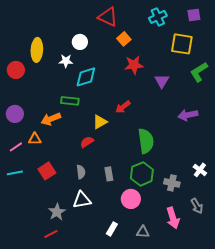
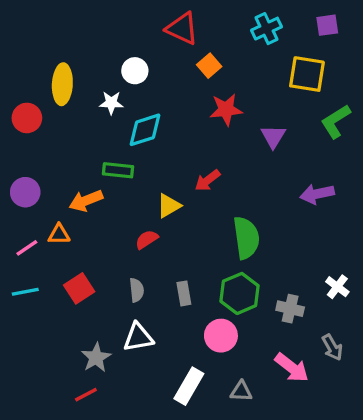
pink arrow: (173, 218) -> (292, 368), turned -35
white rectangle: (112, 229) -> (189, 386), size x1.5

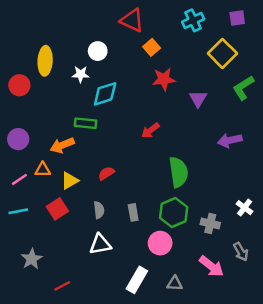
yellow square: (307, 74) -> (222, 53), turned 36
yellow triangle: (169, 206) -> (70, 181), moved
gray star: (96, 358) -> (32, 259), moved

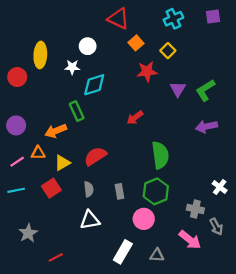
yellow square: (222, 53) -> (168, 51), moved, size x0.6
green L-shape: (243, 88) -> (205, 90), moved
green rectangle: (85, 123) -> (77, 111), turned 60
red semicircle: (106, 173) -> (95, 156), size x1.5
gray cross: (210, 224) -> (195, 209), moved

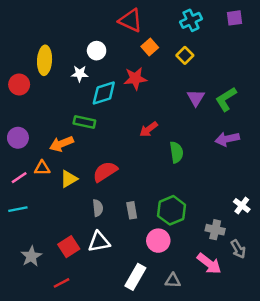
red star: (147, 71) -> (135, 78), moved
green rectangle: (77, 111) -> (84, 122), turned -54
green semicircle: (160, 155) -> (176, 152), moved, size x0.7
red square: (51, 188) -> (69, 247), moved

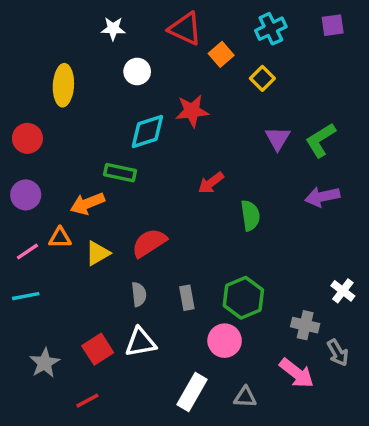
orange square: (150, 47) -> (221, 54), moved
white star: (80, 74) -> (113, 29), moved
red circle: (19, 84) -> (27, 138), moved

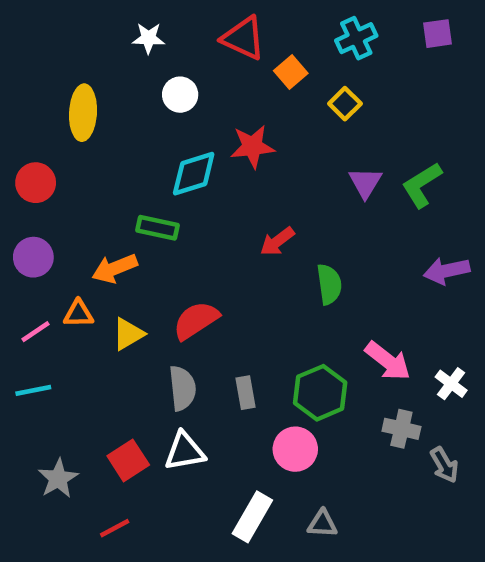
purple arrow: (322, 197) -> (447, 271), moved
gray semicircle: (139, 294) -> (182, 388), size x1.4
pink arrow: (297, 373) -> (388, 361), moved

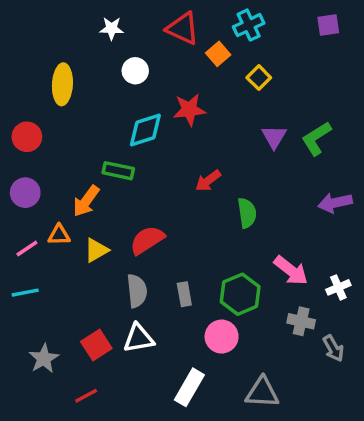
cyan cross: (356, 38) -> (249, 25), moved
orange arrow: (115, 268) -> (86, 201), turned -32
white cross: (451, 384) -> (338, 287), turned 30
gray triangle: (322, 524) -> (262, 392), moved, size x1.5

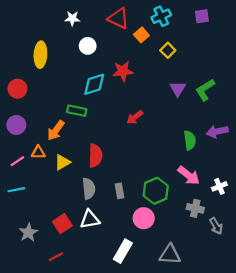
purple square: (328, 25) -> (202, 16), moved
green semicircle: (247, 213) -> (190, 140), moved
red semicircle: (147, 240) -> (95, 156), turned 125

